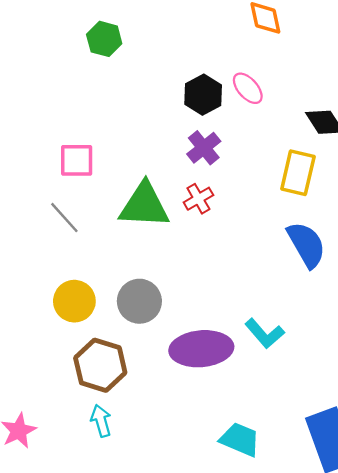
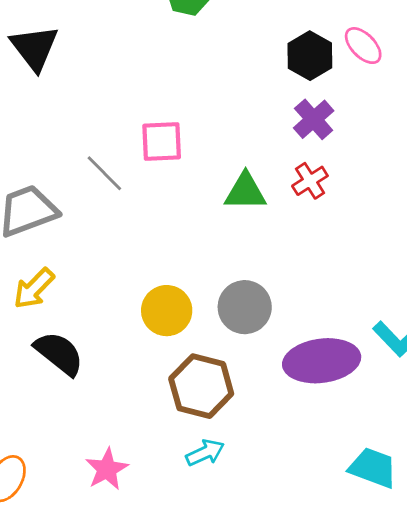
green triangle: (144, 205) -> (245, 192), size x0.7
gray line: (64, 218) -> (104, 173), moved
cyan arrow: (101, 421) -> (205, 453), turned 84

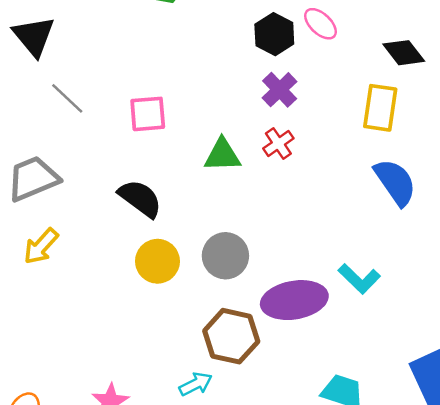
gray line: (104, 173) -> (67, 98), moved
black semicircle: (59, 353) -> (140, 198), moved
brown hexagon: (201, 386) -> (231, 336), moved

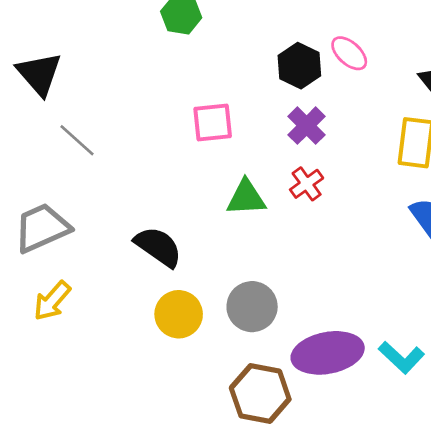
pink square: (148, 114) -> (213, 123), moved
cyan L-shape: (359, 279) -> (401, 357), moved

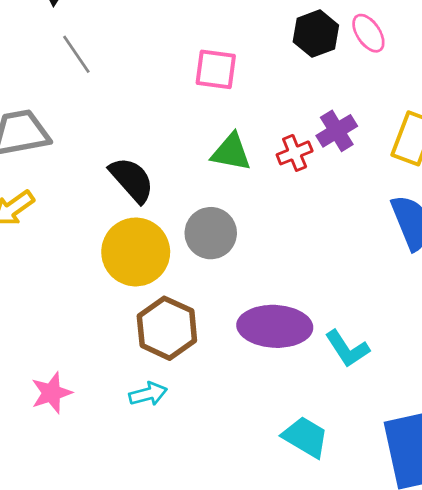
purple cross: (307, 126) -> (337, 131), moved
gray circle: (252, 307) -> (211, 233), moved
yellow circle: (179, 314) -> (136, 252), size x1.4
brown hexagon: (260, 394) -> (167, 328), moved

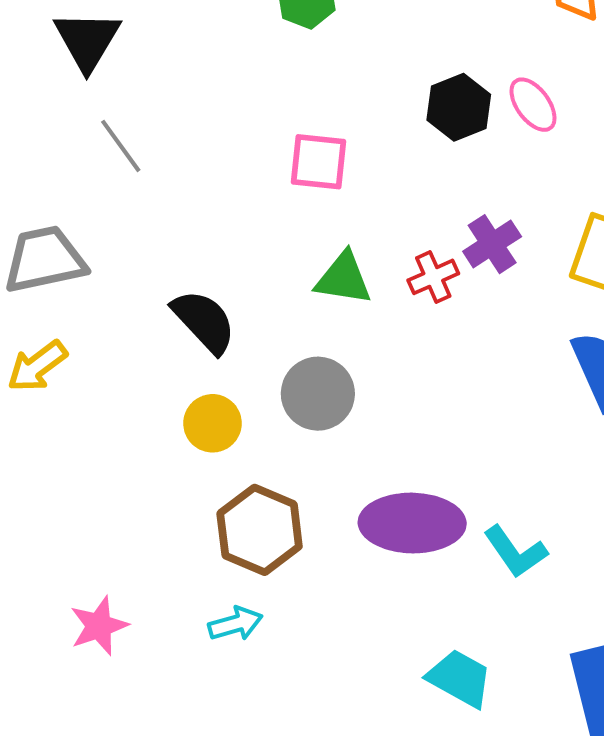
yellow circle: (136, 252) -> (212, 423), size x0.6

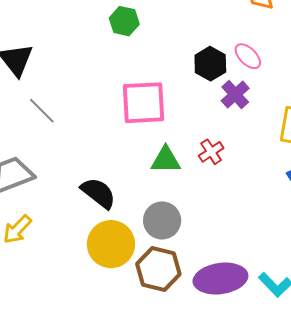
pink square: (318, 162) -> (144, 103), size x1.5
purple cross: (492, 244) -> (235, 94), moved
yellow circle: (212, 423) -> (111, 244), size x1.6
brown hexagon: (260, 530) -> (158, 269), moved

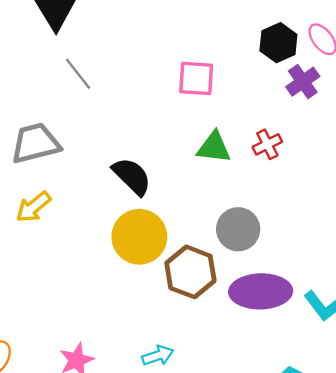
pink square: (144, 103) -> (196, 78), size x0.7
gray circle: (162, 220) -> (238, 229), moved

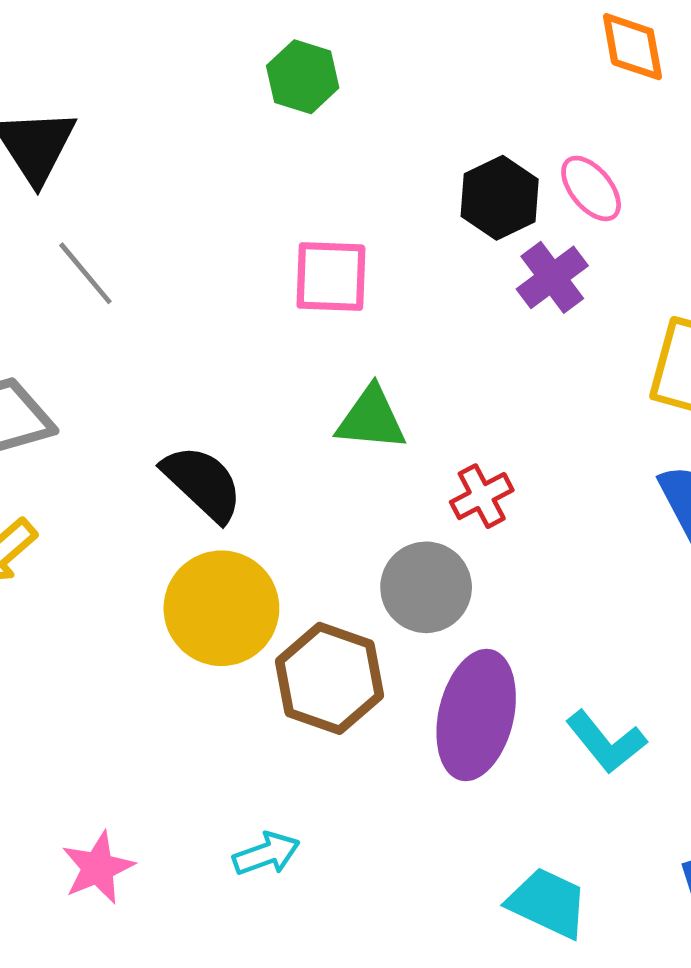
red cross: (267, 144) -> (482, 496), moved
purple ellipse: (261, 291) -> (476, 715), turned -74

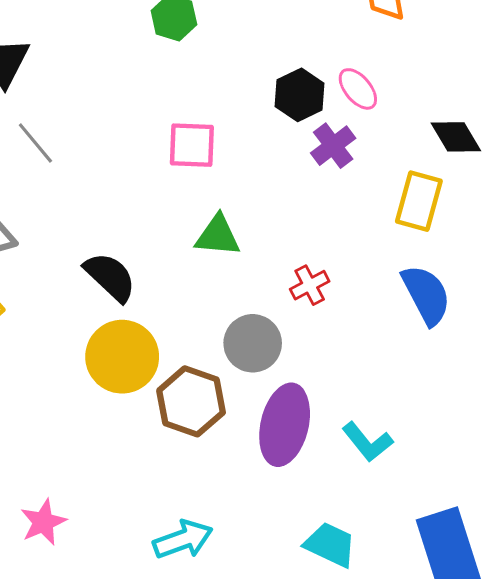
red cross: (482, 496) -> (310, 285), moved
cyan arrow: (266, 854) -> (183, 539), moved, size x1.4

